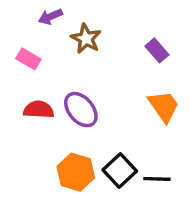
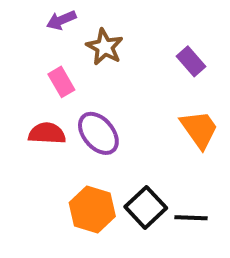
pink rectangle: (28, 59) -> (61, 82), moved, turned 30

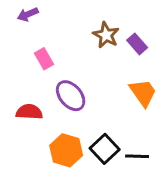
purple arrow: (61, 20) -> (28, 14), moved
brown star: (105, 47) -> (106, 35), moved
red semicircle: (47, 133) -> (29, 112), moved

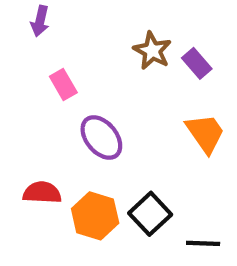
purple arrow: (28, 14) -> (40, 21), turned -54
red semicircle: (29, 112) -> (42, 193), moved
black line: (137, 156) -> (203, 243), moved

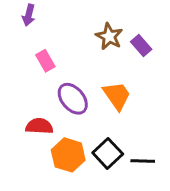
orange trapezoid: (205, 133) -> (117, 96), moved
red semicircle: (42, 193) -> (39, 126), moved
black line: (203, 243) -> (143, 161), moved

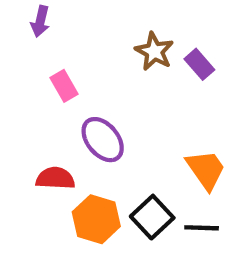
orange trapezoid: (117, 96) -> (206, 170), moved

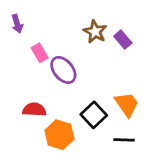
purple arrow: (40, 21) -> (17, 24), moved, turned -30
purple ellipse: (103, 140) -> (63, 70), moved
black square: (152, 217) -> (94, 115), moved

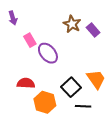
black line: (124, 140) -> (83, 106), moved

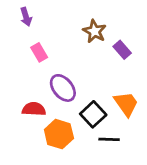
purple arrow: (13, 18) -> (26, 17), moved
purple rectangle: (93, 30) -> (122, 50), moved
purple ellipse: (48, 53) -> (63, 88), moved

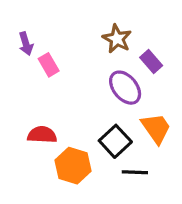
purple arrow: (26, 17) -> (26, 44), moved
purple ellipse: (63, 88) -> (125, 88), moved

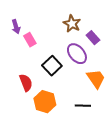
red semicircle: (42, 135) -> (26, 83), turned 66
black square: (115, 141) -> (52, 66), moved

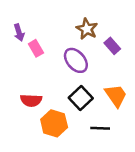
purple ellipse: (77, 54) -> (76, 60), moved
black square: (52, 66) -> (81, 98), moved
red semicircle: (26, 83) -> (31, 100), turned 114

